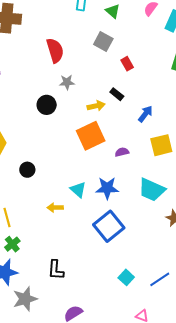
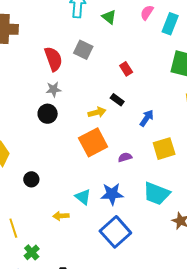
gray square: (103, 41) -> (83, 50), moved
gray star: (67, 82) -> (53, 89), moved
green cross: (12, 244) -> (32, 252), moved

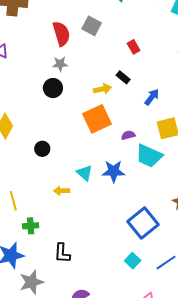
black circle: (31, 179) -> (42, 149), moved
cyan trapezoid: (157, 193) -> (149, 156), moved
blue square: (115, 232) -> (143, 223), moved
green cross: (32, 252) -> (31, 226), turned 35

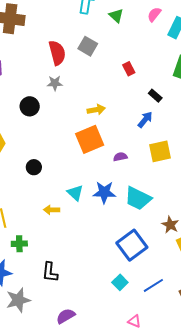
black rectangle: (123, 77) -> (155, 96), moved
black circle: (53, 88) -> (30, 106), moved
cyan trapezoid: (149, 156) -> (138, 198), moved

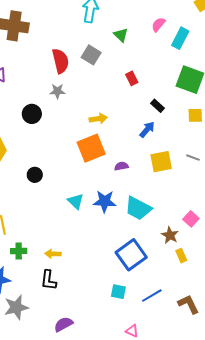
green triangle: (116, 16) -> (121, 35), moved
yellow arrow: (52, 210) -> (53, 254), moved
cyan square: (120, 282) -> (118, 292), turned -35

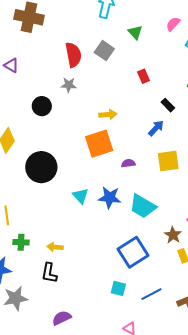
black circle: (35, 175) -> (41, 167), size x2.0

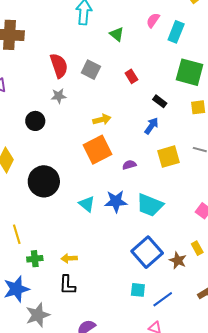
gray square: (104, 51) -> (91, 70), moved
brown star: (173, 235) -> (178, 260), moved
blue line: (151, 294) -> (163, 299), moved

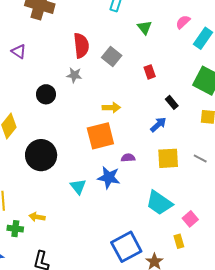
blue star: (116, 201) -> (109, 178), moved
cyan trapezoid: (150, 205) -> (159, 203), moved
yellow rectangle: (197, 248) -> (179, 241), moved
yellow arrow: (69, 258) -> (37, 217), moved

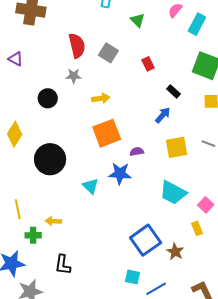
yellow arrow: (111, 108) -> (101, 98), moved

